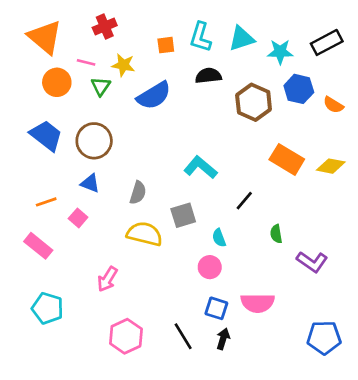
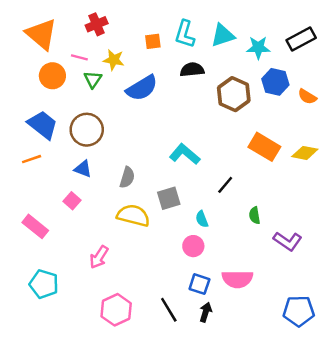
orange line: (46, 202) -> (32, 159), moved

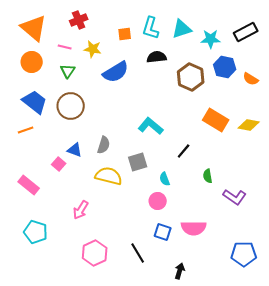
orange circle: (52, 76) -> (32, 62), moved
green triangle: (93, 79) -> (68, 71), moved
blue triangle: (83, 169) -> (75, 150), moved
black arrow: (206, 312) -> (180, 271), moved

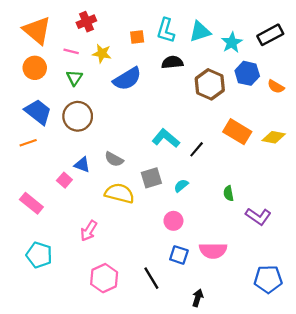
cyan star: (211, 39) -> (232, 43), turned -30
gray semicircle: (104, 145) -> (114, 159), turned 102
black line: (184, 151) -> (197, 149), moved
cyan semicircle: (165, 179) -> (181, 186), moved, turned 72

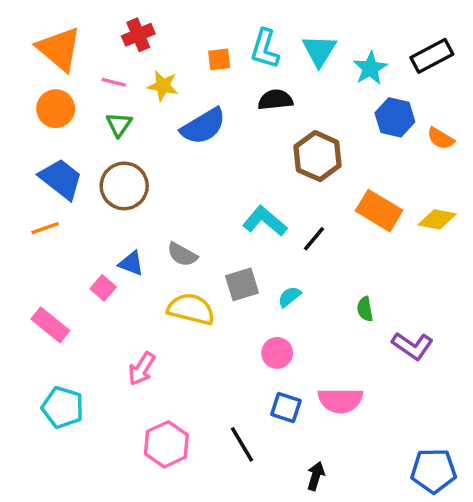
cyan triangle: (200, 32) -> (319, 51), turned -40
brown hexagon: (210, 84) -> (318, 156), moved
blue pentagon: (268, 279) -> (434, 471), moved

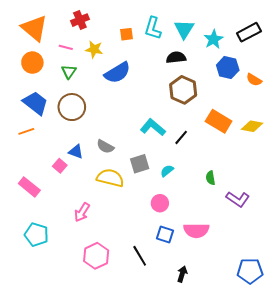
black semicircle: (275, 100) -> (176, 57), moved

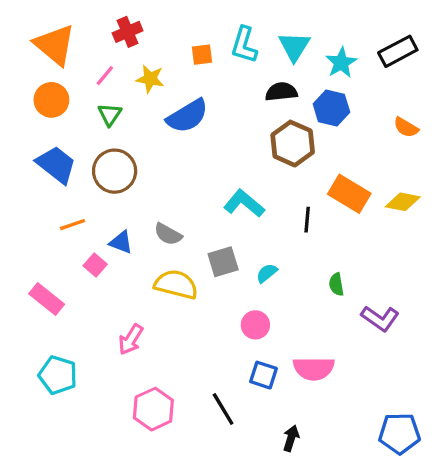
pink line: (66, 47) -> (105, 76), turned -64
blue hexagon: (228, 68) -> (331, 108), moved
orange line: (26, 131) -> (72, 225), moved
black line: (181, 137) -> (307, 220), moved, turned -35

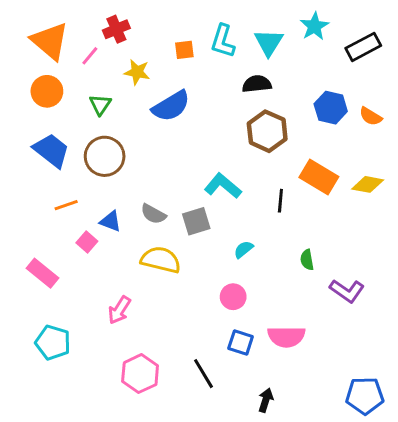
cyan star: (341, 63) -> (314, 26), moved
pink line: (105, 76) -> (90, 56), moved
blue hexagon: (331, 108) -> (331, 108), moved
gray square: (223, 262) -> (196, 221), moved

